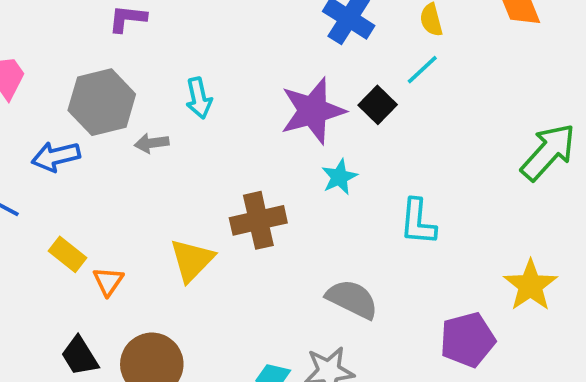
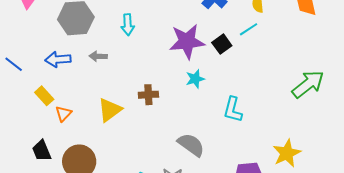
gray arrow: (152, 143) -> (98, 56), moved
blue arrow: (56, 156) -> (58, 59), moved
brown cross: (258, 220) -> (148, 95), size x0.7

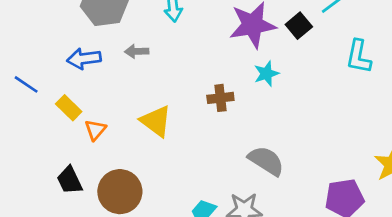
blue line: (14, 64) -> (26, 84), moved
brown cross: (148, 95) -> (220, 98), moved
yellow triangle: (110, 110) -> (156, 121), turned -44
cyan L-shape: (233, 110) -> (359, 57), moved

